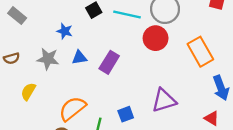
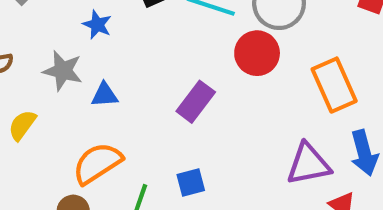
blue triangle: (79, 58) -> (105, 95), moved
purple rectangle: (109, 62) -> (196, 102), moved
purple triangle: (164, 100) -> (308, 164), moved

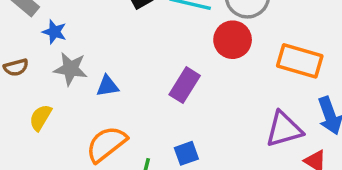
blue star: (97, 25) -> (54, 32), moved
orange rectangle: (334, 85) -> (300, 61), turned -45

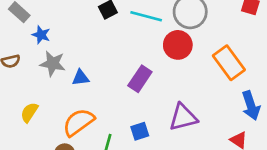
orange rectangle: (300, 61) -> (229, 63), turned 36
yellow semicircle: (40, 118) -> (29, 112), moved
purple triangle: (284, 129) -> (183, 117), moved

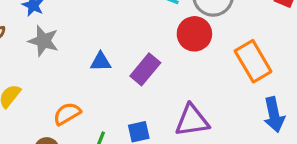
blue triangle: (81, 78) -> (101, 62), moved
orange semicircle: (78, 122) -> (67, 114), size x0.7

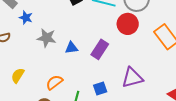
gray star: (43, 41) -> (47, 38), moved

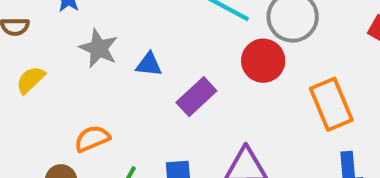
blue triangle: (72, 48) -> (149, 65), moved
yellow semicircle: (18, 75) -> (31, 80), moved

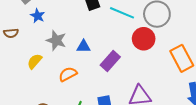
yellow semicircle: (31, 80) -> (35, 61), moved
orange semicircle: (92, 139) -> (68, 74), moved

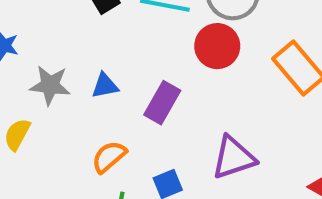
orange semicircle: (68, 74) -> (109, 157), moved

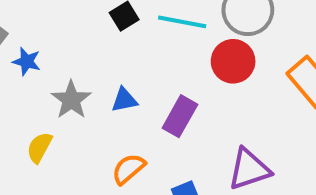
gray star: (50, 85) -> (71, 100), turned 30

